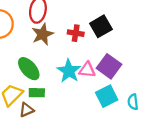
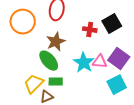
brown star: (43, 34) -> (56, 42), moved

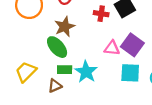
cyan star: (84, 63) -> (86, 72), moved
yellow trapezoid: (34, 84) -> (26, 72), moved
cyan square: (117, 85) -> (130, 73), turned 30

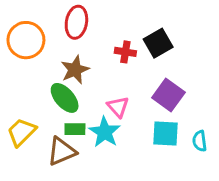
pink triangle: (112, 48) -> (118, 107), moved, turned 42
brown triangle: (55, 86) -> (62, 151), size x1.5

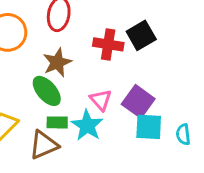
red cross: (125, 52) -> (108, 44), size x1.4
purple square: (168, 95) -> (138, 101), moved

